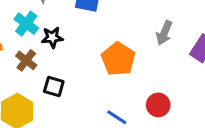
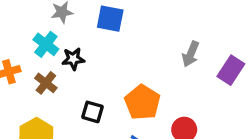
orange pentagon: (118, 59) -> (142, 102), moved
black square: (54, 87) -> (93, 112), moved

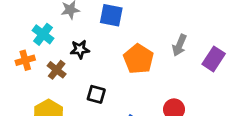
cyan cross: (46, 44) -> (43, 34), moved
orange pentagon: (142, 102) -> (139, 59), moved

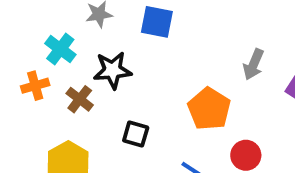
black star: (80, 49) -> (112, 70), size x1.4
orange pentagon: (139, 59) -> (209, 109), moved

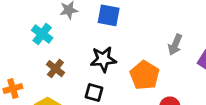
black star: (112, 70) -> (103, 59), moved
orange cross: (35, 86) -> (13, 89), moved

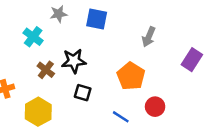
gray arrow: (175, 45) -> (149, 37), moved
black star: (103, 59) -> (74, 61), moved

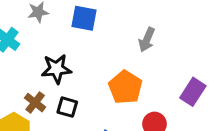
purple rectangle: (192, 60) -> (193, 92), moved
brown cross: (46, 70) -> (35, 103), moved

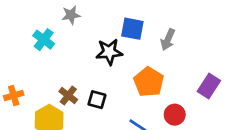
blue square: (84, 18) -> (132, 29), moved
black star: (56, 69) -> (109, 52), moved

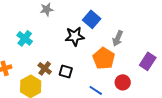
blue square: (132, 29) -> (92, 19), turned 30
cyan cross: (44, 40) -> (25, 38), moved
gray arrow: (168, 40) -> (118, 38), moved

